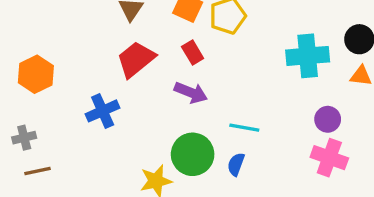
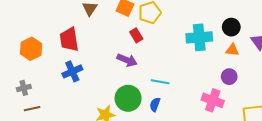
red rectangle: (193, 53) -> (136, 35), moved
red trapezoid: (136, 59) -> (69, 39), moved, turned -60
purple circle: (328, 119) -> (229, 77), moved

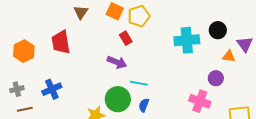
orange triangle: (232, 50) -> (229, 56), moved
blue cross: (72, 71) -> (52, 89), moved
cyan line: (160, 82) -> (139, 83), moved

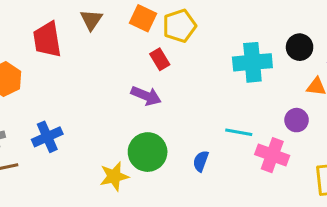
red trapezoid: (61, 42) -> (47, 40), moved
cyan line: (139, 83) -> (239, 132), moved
blue semicircle: (144, 105) -> (201, 161), moved

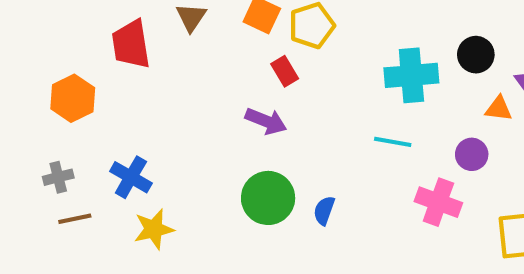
cyan line: (239, 132) -> (393, 142), moved
blue cross: (47, 137) -> (131, 177), turned -36
blue semicircle: (201, 161) -> (324, 210), moved
yellow star: (114, 176) -> (154, 229), moved

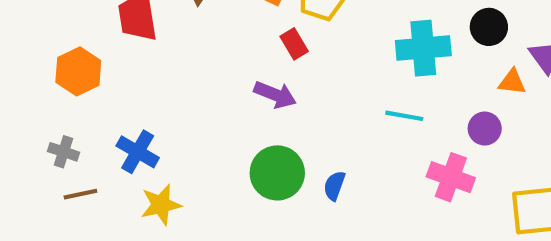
gray cross: (58, 177) -> (64, 152), turned 32

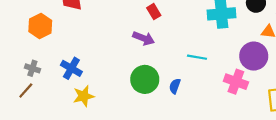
cyan line: (404, 116) -> (197, 57), moved
purple circle: (485, 129) -> (254, 56), size x1.6
brown line: (80, 194) -> (26, 91), moved, turned -36

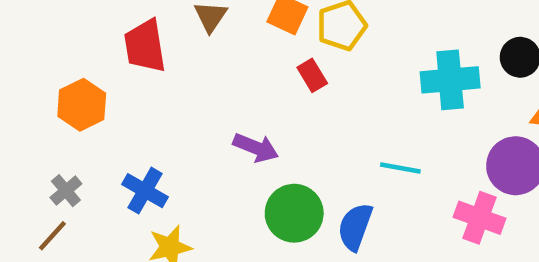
purple arrow: (144, 38) -> (256, 148), moved
gray cross: (32, 68) -> (66, 191), turned 32
blue semicircle: (175, 86) -> (355, 227), size x1.5

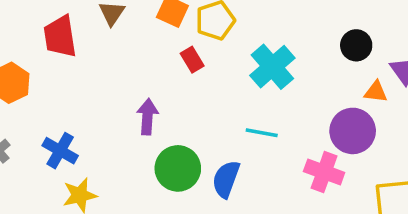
cyan cross: (450, 80) -> (272, 67), moved, turned -36
purple arrow: (256, 148) -> (147, 117), turned -108

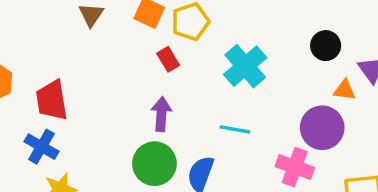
red trapezoid: (60, 36) -> (52, 100), moved
purple arrow: (147, 117) -> (161, 114), moved

